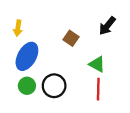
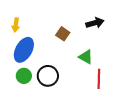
black arrow: (107, 26) -> (95, 23), turned -144
red line: (98, 89) -> (99, 79), moved

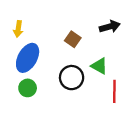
black circle: (48, 76) -> (72, 78), moved

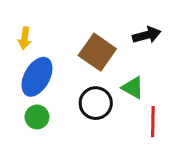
brown square: (73, 39) -> (97, 52), size x1.6

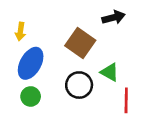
black arrow: (147, 35) -> (113, 17), moved

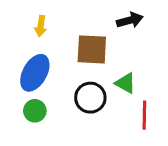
yellow arrow: (20, 31) -> (41, 26), moved
brown square: (80, 43) -> (92, 49), turned -32

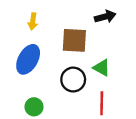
green circle: (35, 111) -> (34, 107), moved
red line: (144, 115) -> (102, 103), moved

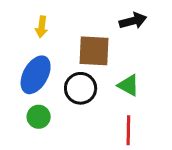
black circle: (73, 80) -> (81, 88), moved
green circle: (34, 107) -> (39, 117), moved

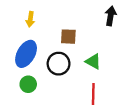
black arrow: (133, 21) -> (111, 16), moved, turned -66
brown square: (94, 51) -> (68, 37), size x0.7

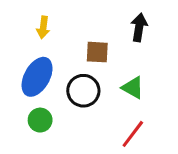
black arrow: (111, 16) -> (139, 27), moved
red line: (93, 94) -> (133, 134), turned 36

